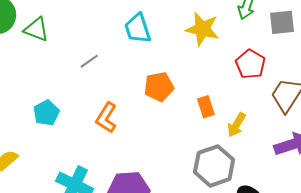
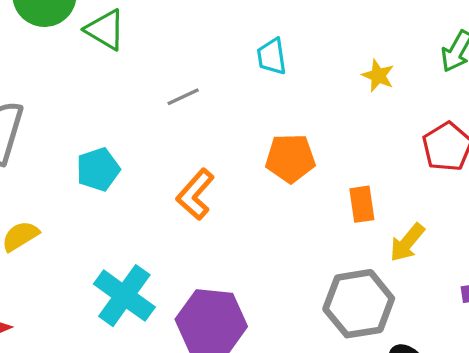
cyan trapezoid: (138, 28) -> (272, 57), size x0.7
yellow star: (202, 29) -> (378, 76), size x0.6

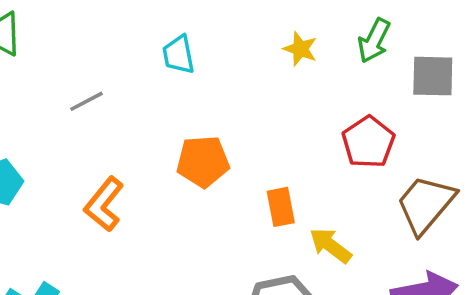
yellow star: (378, 76) -> (300, 49), moved
yellow arrow: (407, 243) -> (330, 245), turned 90

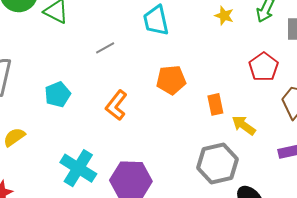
cyan trapezoid: (178, 55) -> (156, 20), size x1.4

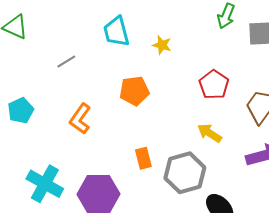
yellow star: (224, 16) -> (162, 45), moved
red pentagon: (264, 67) -> (214, 85), moved
orange rectangle: (215, 104) -> (143, 158), moved

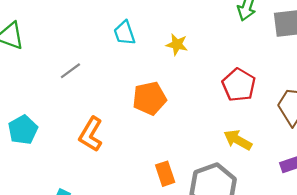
cyan trapezoid: (116, 32) -> (124, 33), size x0.7

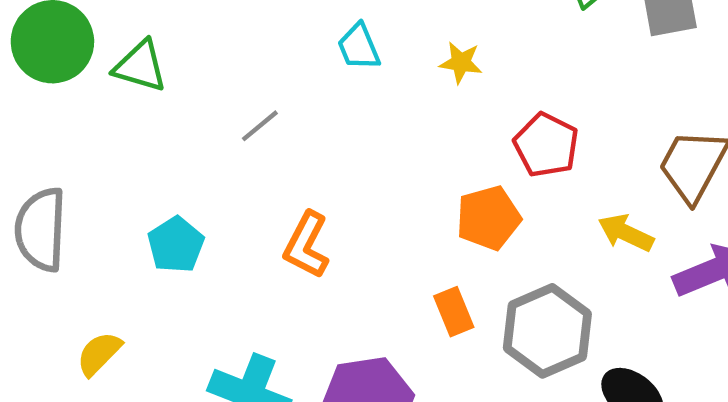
red pentagon: (239, 85) -> (546, 145), moved
orange pentagon: (149, 98) -> (488, 218), moved
yellow arrow: (238, 140) -> (626, 233), moved

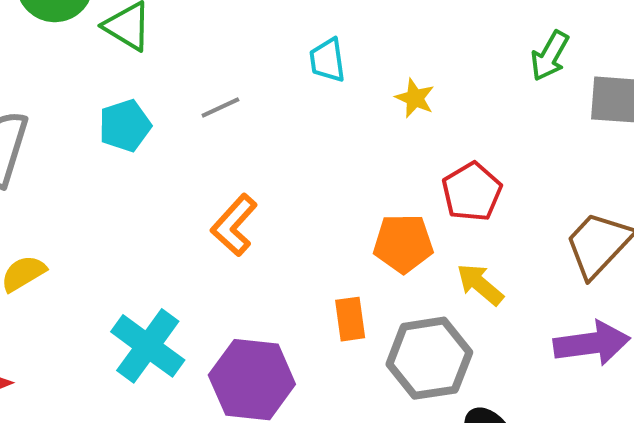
yellow arrow: (626, 233) -> (480, 284), moved
cyan pentagon: (176, 245) -> (125, 126), moved

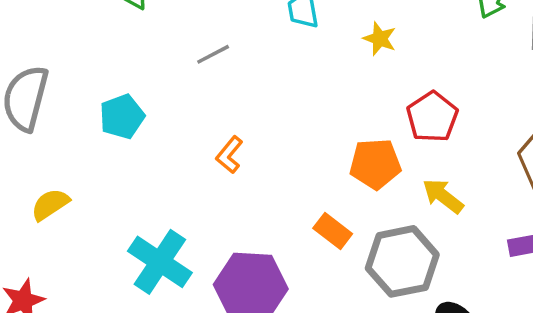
cyan pentagon: (125, 126) -> (122, 117), moved
orange L-shape: (234, 225) -> (229, 155), size x0.7
orange rectangle: (350, 319) -> (333, 231), turned -42

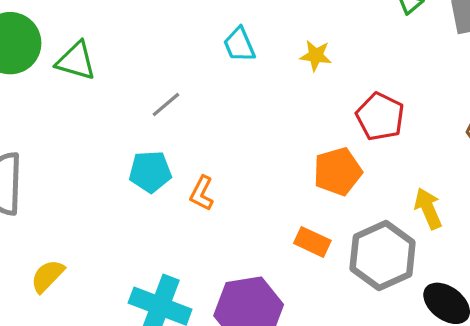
cyan pentagon: (122, 117) -> (150, 172), moved, turned 30
yellow arrow: (443, 196) -> (428, 208), moved, turned 42

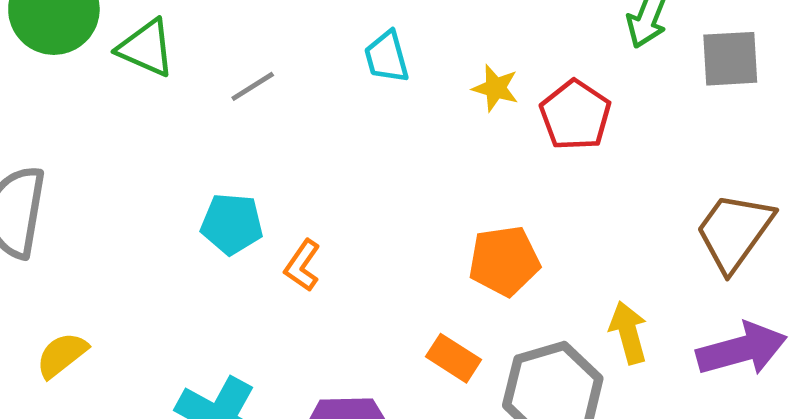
gray line: (166, 104) -> (253, 86), moved
red pentagon: (380, 117) -> (575, 115), moved

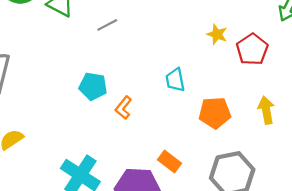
cyan trapezoid: (387, 57) -> (175, 80), moved
yellow arrow: (628, 333) -> (266, 110), moved
orange rectangle: (454, 358) -> (170, 161), moved

